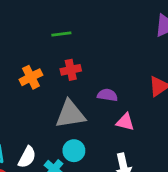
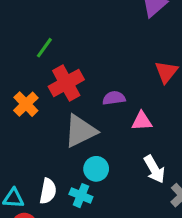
green line: (61, 34) -> (44, 48), turned -30
red cross: (71, 70) -> (66, 83), size x1.5

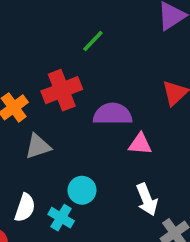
green line: (44, 48) -> (93, 41), moved
purple semicircle: (114, 98) -> (113, 114), size x1.5
gray triangle: (80, 131) -> (38, 146), moved, size x0.7

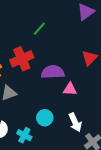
cyan circle: (82, 190) -> (45, 118), moved

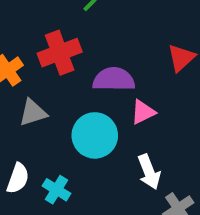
pink triangle: (70, 89) -> (143, 112), turned -32
cyan circle: (45, 118) -> (95, 135), moved, size x1.5

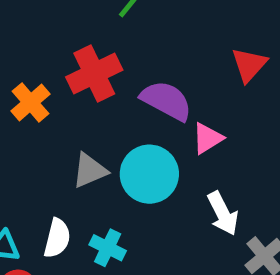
purple semicircle: (114, 79) -> (166, 101), turned 33
gray triangle: (33, 113) -> (90, 170), moved

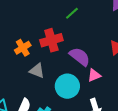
gray triangle: (90, 170) -> (37, 71), moved, turned 35

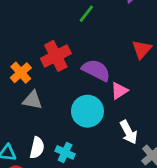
green line: (72, 13) -> (86, 14), moved
gray triangle: (37, 71) -> (32, 100), moved

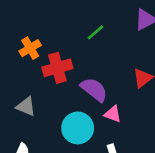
orange cross: (21, 73) -> (30, 48), moved
pink triangle: (119, 91) -> (113, 114), turned 42

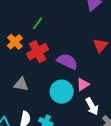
green line: (95, 32) -> (37, 23), moved
pink triangle: (113, 114) -> (83, 84), moved, turned -40

